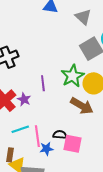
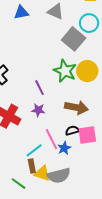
purple star: (24, 99) -> (38, 110), moved
brown arrow: (82, 106) -> (76, 107), moved
cyan line: (20, 129) -> (34, 150), moved

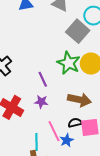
cyan line: (34, 150) -> (37, 142), turned -54

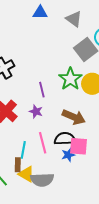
black semicircle: (75, 123) -> (65, 139), size x1.5
blue star: (67, 140) -> (68, 155), moved

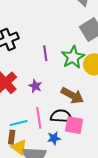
purple line: (42, 90) -> (45, 53), moved
cyan line: (23, 150) -> (19, 123), turned 60
blue star: (68, 155) -> (54, 138), moved

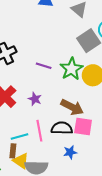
purple line: (45, 53) -> (44, 66), turned -63
pink square: (74, 125) -> (83, 126), moved
blue star: (54, 138) -> (70, 152), moved

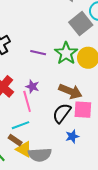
black semicircle: (62, 128) -> (62, 113), turned -50
pink line: (39, 131) -> (27, 101), moved
brown rectangle: (13, 151) -> (15, 140), turned -56

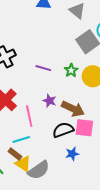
green star: (66, 53) -> (71, 70), size x0.6
purple star: (32, 86) -> (50, 101), moved
black semicircle: (62, 113) -> (63, 130), turned 30
gray semicircle: (40, 155) -> (39, 170), turned -35

